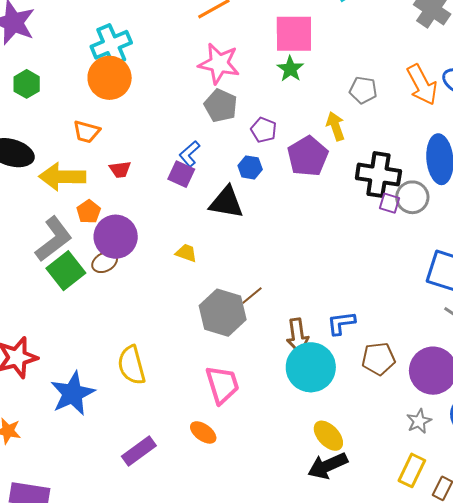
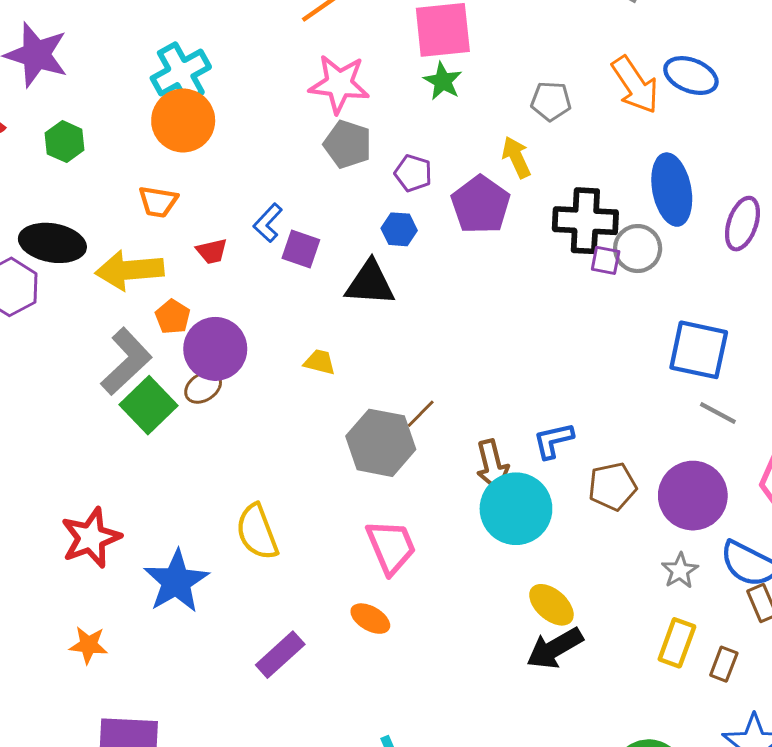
blue L-shape: (189, 154) -> (268, 223), moved

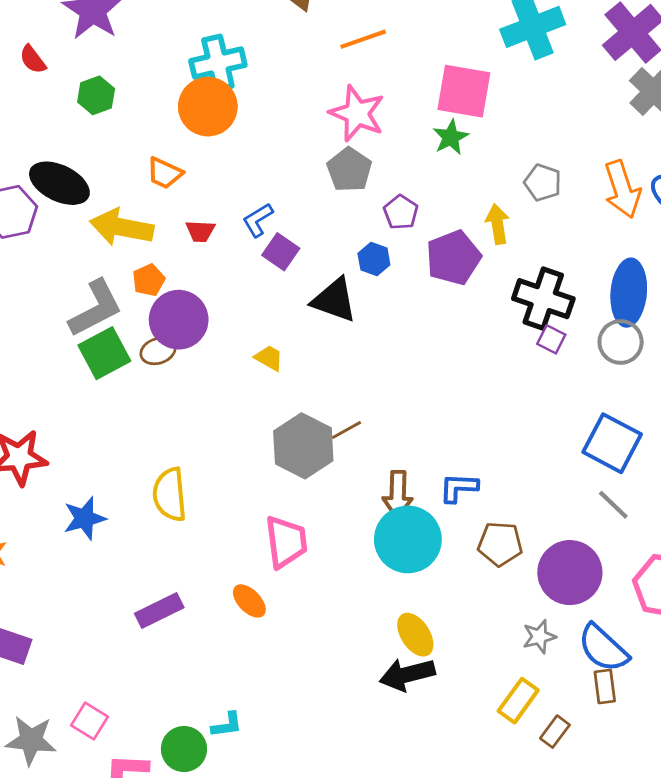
gray circle: (638, 249) -> (621, 342), moved
blue star: (176, 581) -> (85, 518), size x0.7

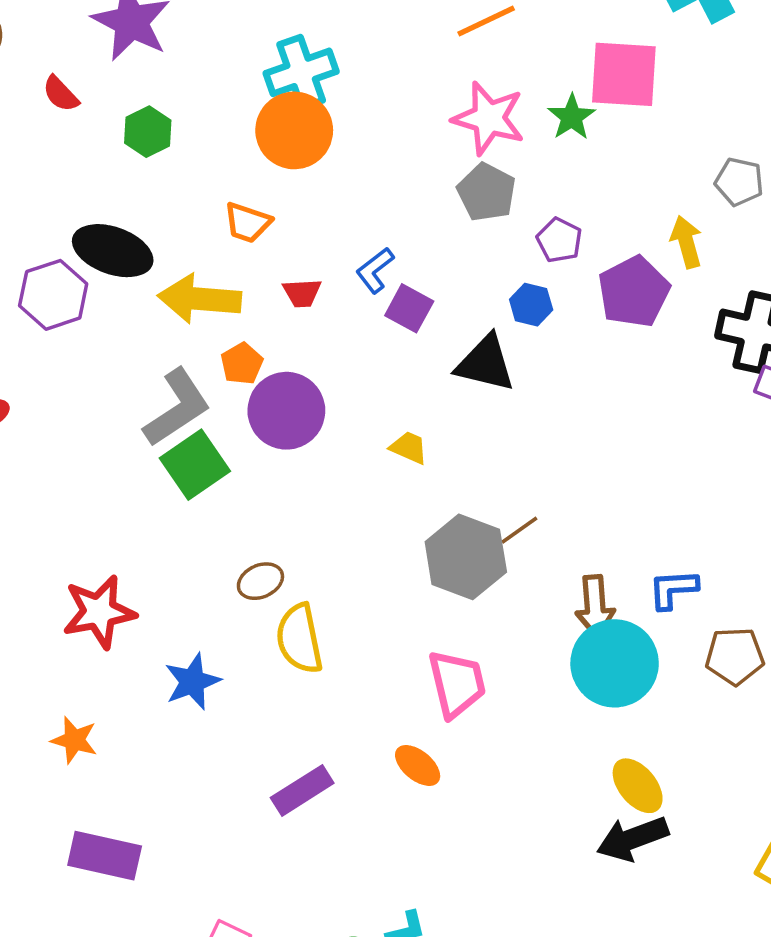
green star: (451, 137) -> (572, 117), moved
brown ellipse: (158, 351) -> (260, 581), moved

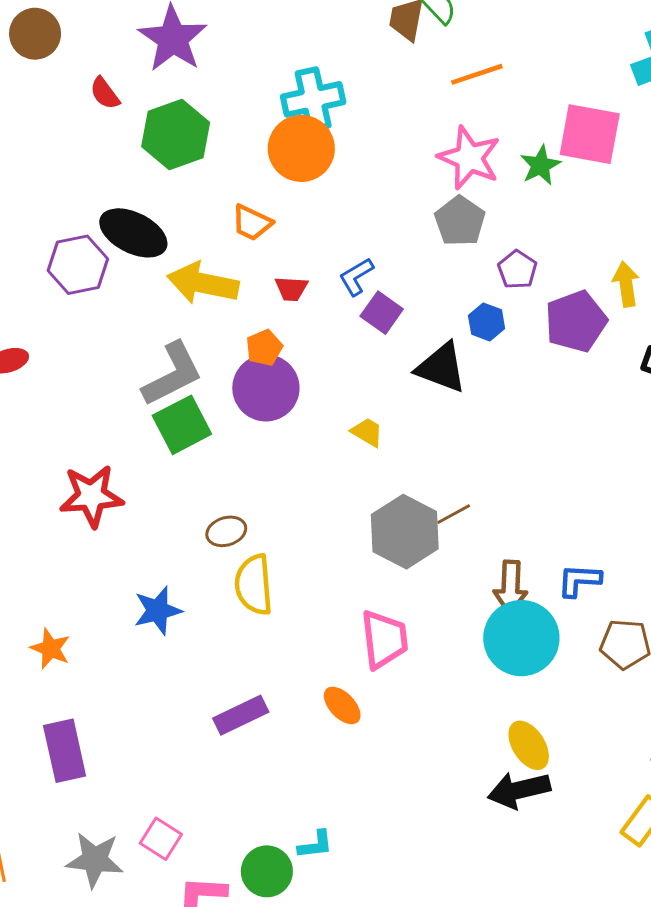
green hexagon: (148, 132) -> (176, 135), size x1.6
orange pentagon: (242, 364) -> (264, 348), moved
red star: (99, 612) -> (91, 496), moved
purple rectangle: (105, 856) -> (65, 751), turned 58

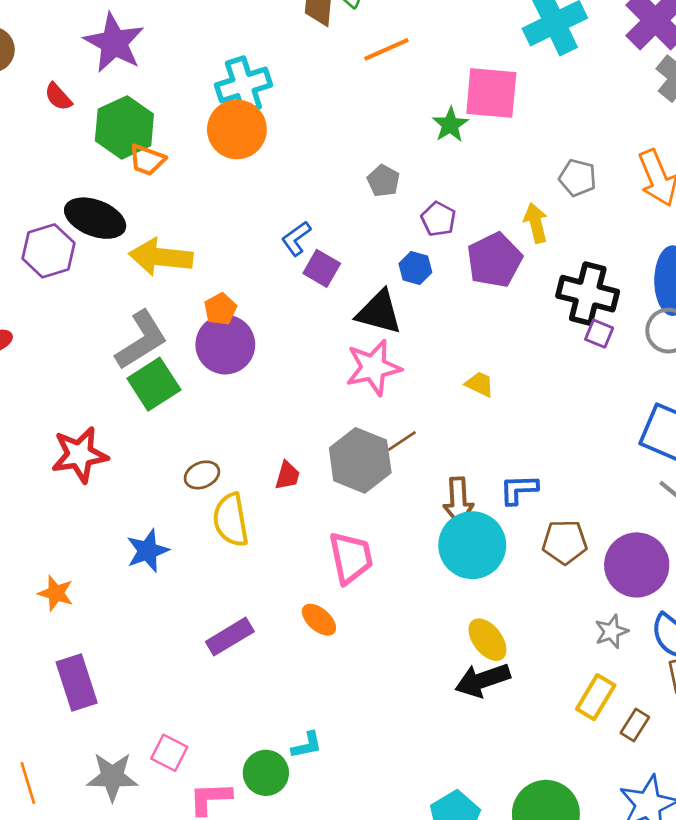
pink star: (469, 158) -> (373, 368), moved, turned -30
gray pentagon: (460, 221) -> (383, 181), size x0.7
orange trapezoid: (252, 223) -> (147, 160), moved
red trapezoid: (291, 289) -> (287, 475), moved, turned -72
yellow trapezoid: (367, 432) -> (480, 384), moved

